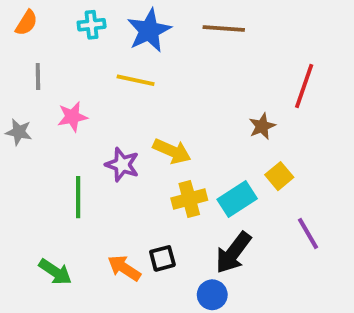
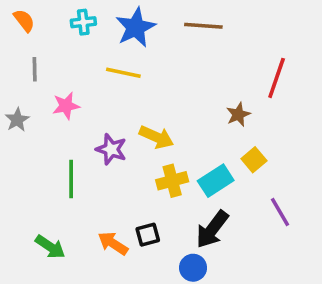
orange semicircle: (26, 23) -> (24, 20), turned -70
gray star: (19, 132) -> (17, 120), turned 30

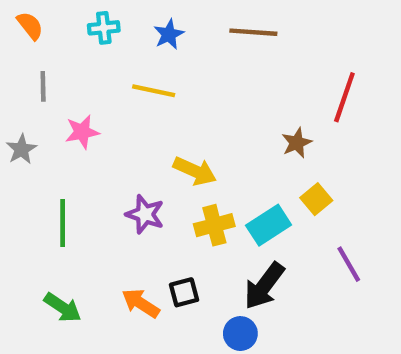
blue star: (136, 27) -> (169, 34), size x0.6
purple star: (111, 149) -> (145, 214), moved
green line: (71, 179) -> (63, 223), moved

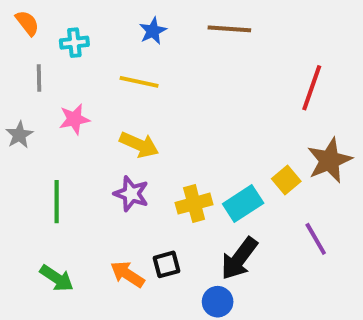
cyan cross: (104, 28) -> (74, 43), moved
brown star: (297, 143) -> (329, 160), moved, size x1.6
yellow arrow: (195, 171) -> (139, 145), moved

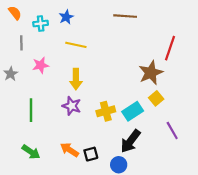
blue star: (153, 31) -> (66, 17), moved
yellow arrow: (139, 145) -> (76, 79), turned 66
brown star: (329, 160) -> (151, 73), moved
black square: (167, 264) -> (91, 154), moved

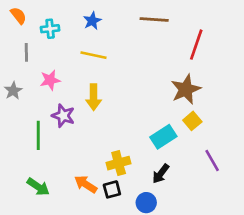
blue star: (66, 17) -> (92, 21), moved
red line: (170, 48) -> (196, 45), moved
purple star: (72, 106) -> (63, 116), moved
yellow cross: (106, 111) -> (119, 163), moved
black arrow: (130, 141) -> (161, 174), size x0.7

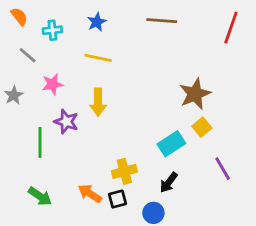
red line: (196, 45) -> (231, 28), moved
gray line: (26, 52) -> (28, 55), turned -48

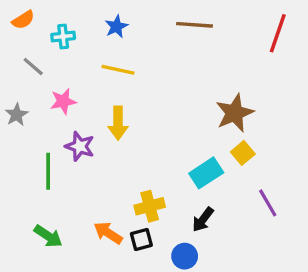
orange semicircle: (19, 16) -> (23, 20), turned 96

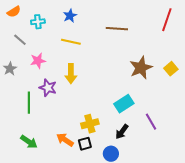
brown line: (195, 25) -> (117, 29), moved
yellow square: (243, 153) -> (171, 69), moved
purple line: (268, 203) -> (151, 122), moved

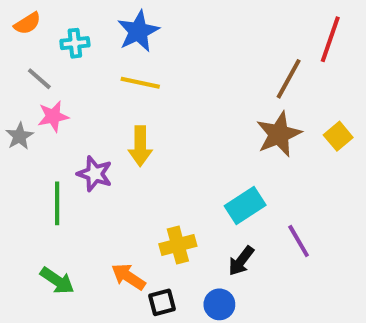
blue star: (70, 16) -> (138, 31), size x1.5
brown line: (117, 29) -> (289, 79), moved, turned -65
pink star: (38, 61) -> (53, 116), moved
black square: (85, 144) -> (162, 302), moved

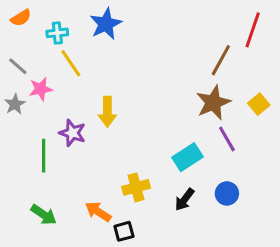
gray line: (39, 79) -> (18, 66), moved
yellow line: (140, 83) -> (71, 63), moved, turned 44
purple line: (299, 241) -> (227, 139), moved
blue circle: (219, 304) -> (227, 193), moved

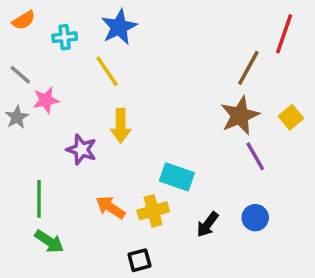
yellow line: (71, 63) -> (107, 71), moved
green line: (44, 156) -> (39, 199), moved
cyan rectangle: (188, 157) -> (177, 177), moved, turned 52
orange arrow: (98, 212) -> (111, 207), moved

